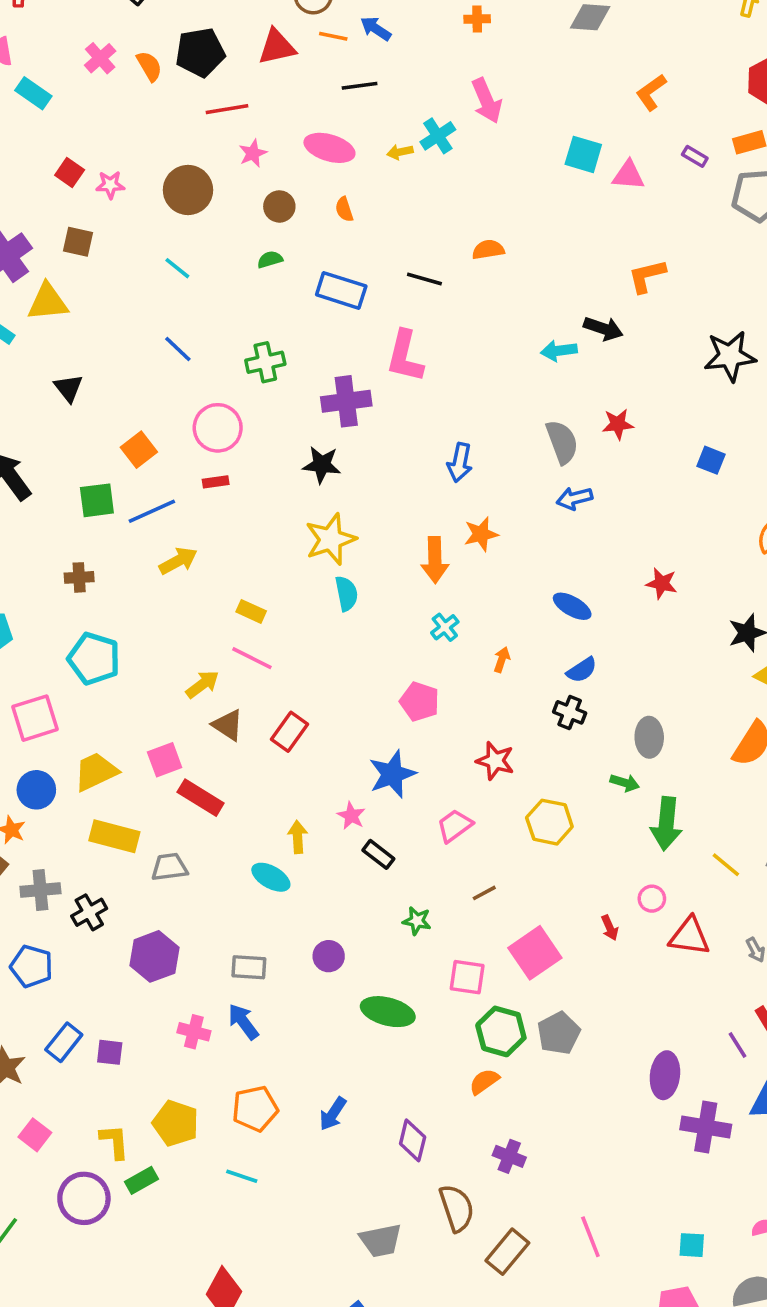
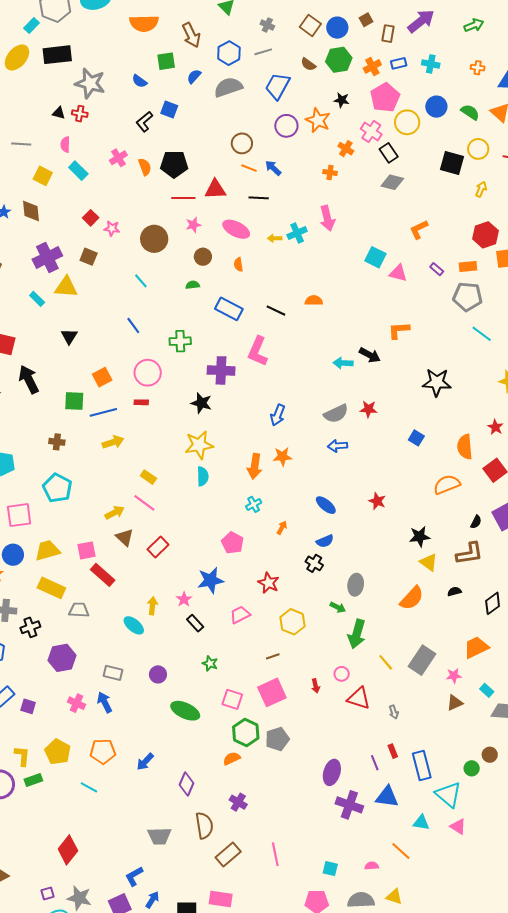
red triangle: (277, 47) -> (215, 189), moved
gray semicircle: (562, 442) -> (336, 414), turned 75
brown line: (484, 893) -> (273, 656), moved

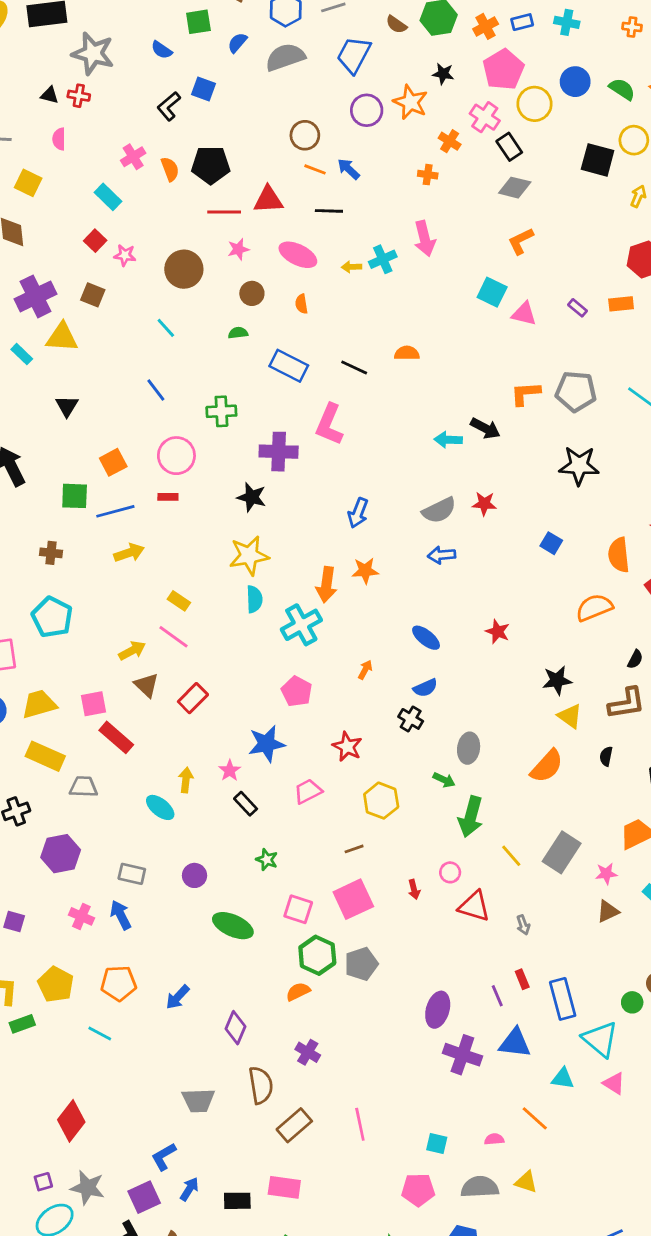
cyan rectangle: (78, 171) -> (108, 197), moved
orange L-shape: (419, 230) -> (521, 241), moved
gray pentagon: (468, 297) -> (576, 391), moved
cyan cross: (254, 504) -> (301, 625), moved, size x1.8
black semicircle: (454, 591) -> (606, 756), turned -64

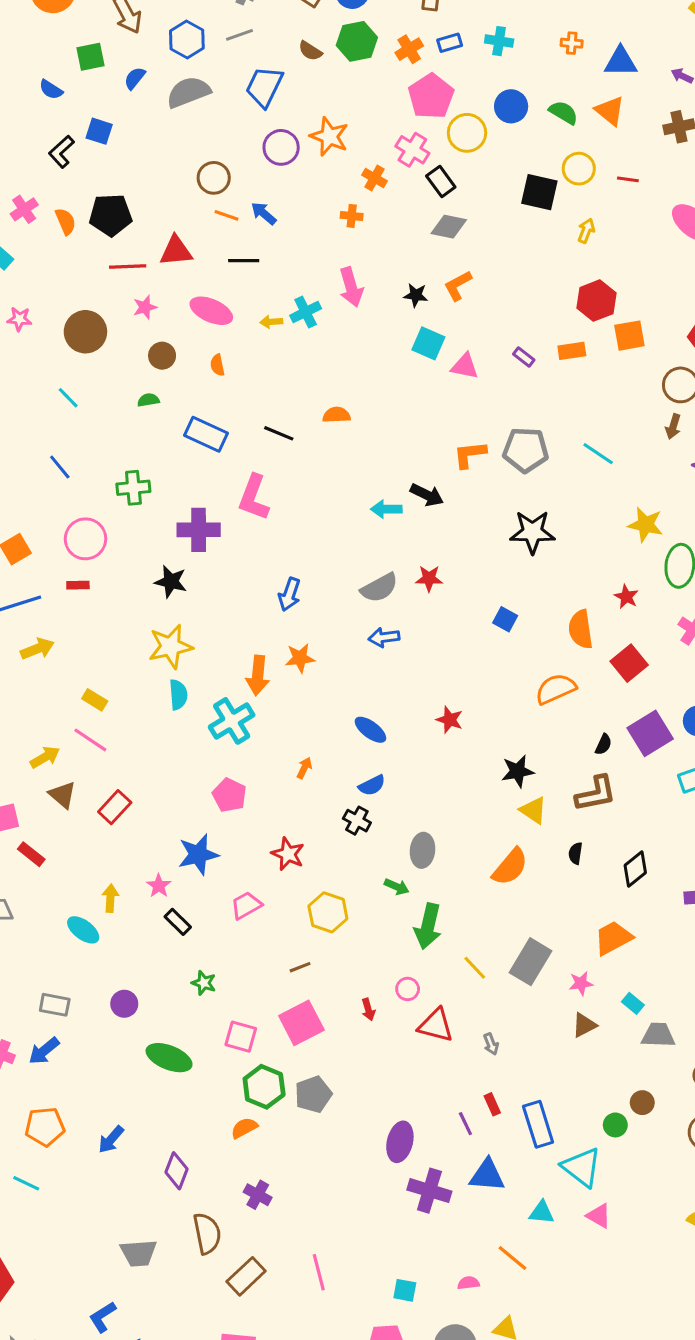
black star: (443, 74) -> (416, 295), moved
red rectangle: (116, 737) -> (31, 854), size x0.7
blue arrow: (121, 915) -> (44, 1051), turned -100

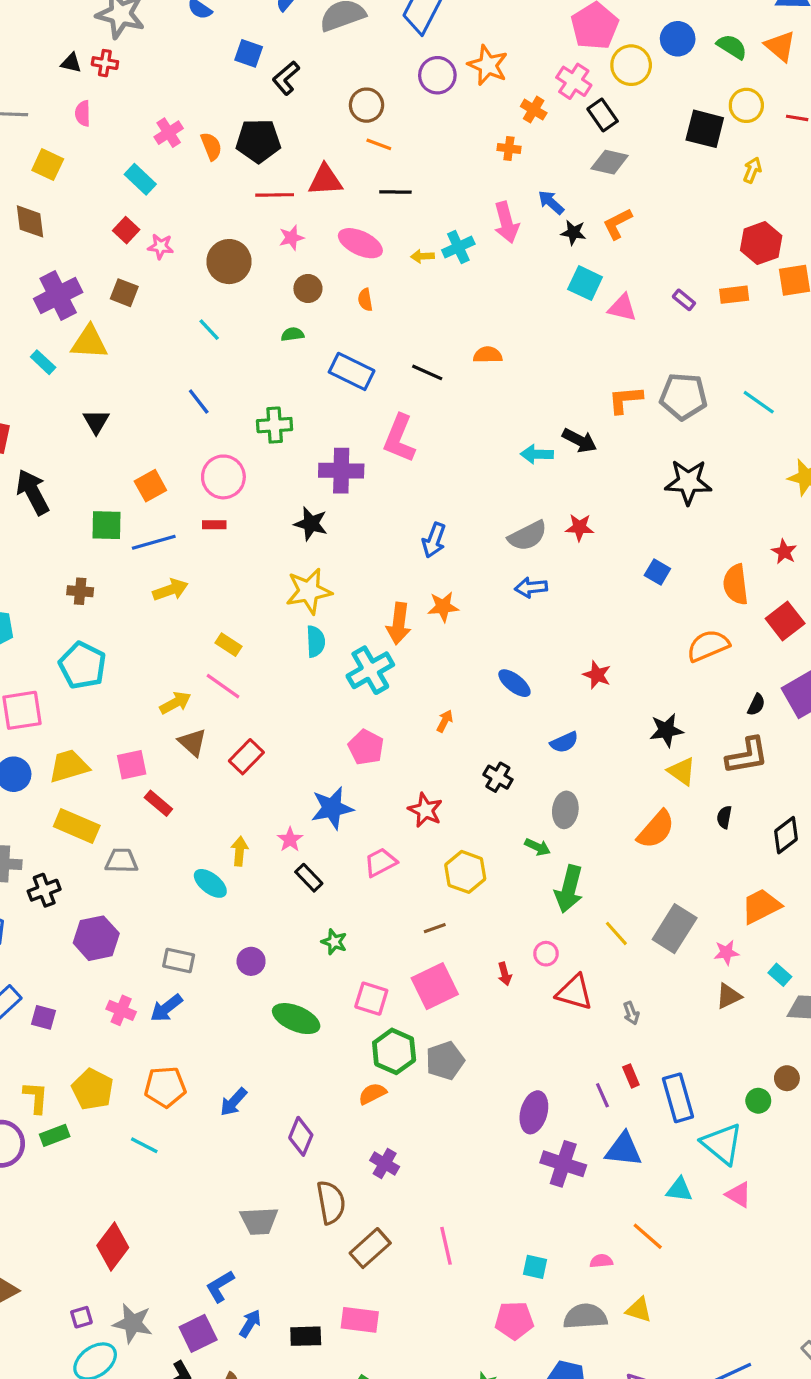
black L-shape: (61, 152) -> (286, 78), moved
blue arrow: (264, 213) -> (551, 202), moved
blue semicircle: (372, 785) -> (564, 742), moved

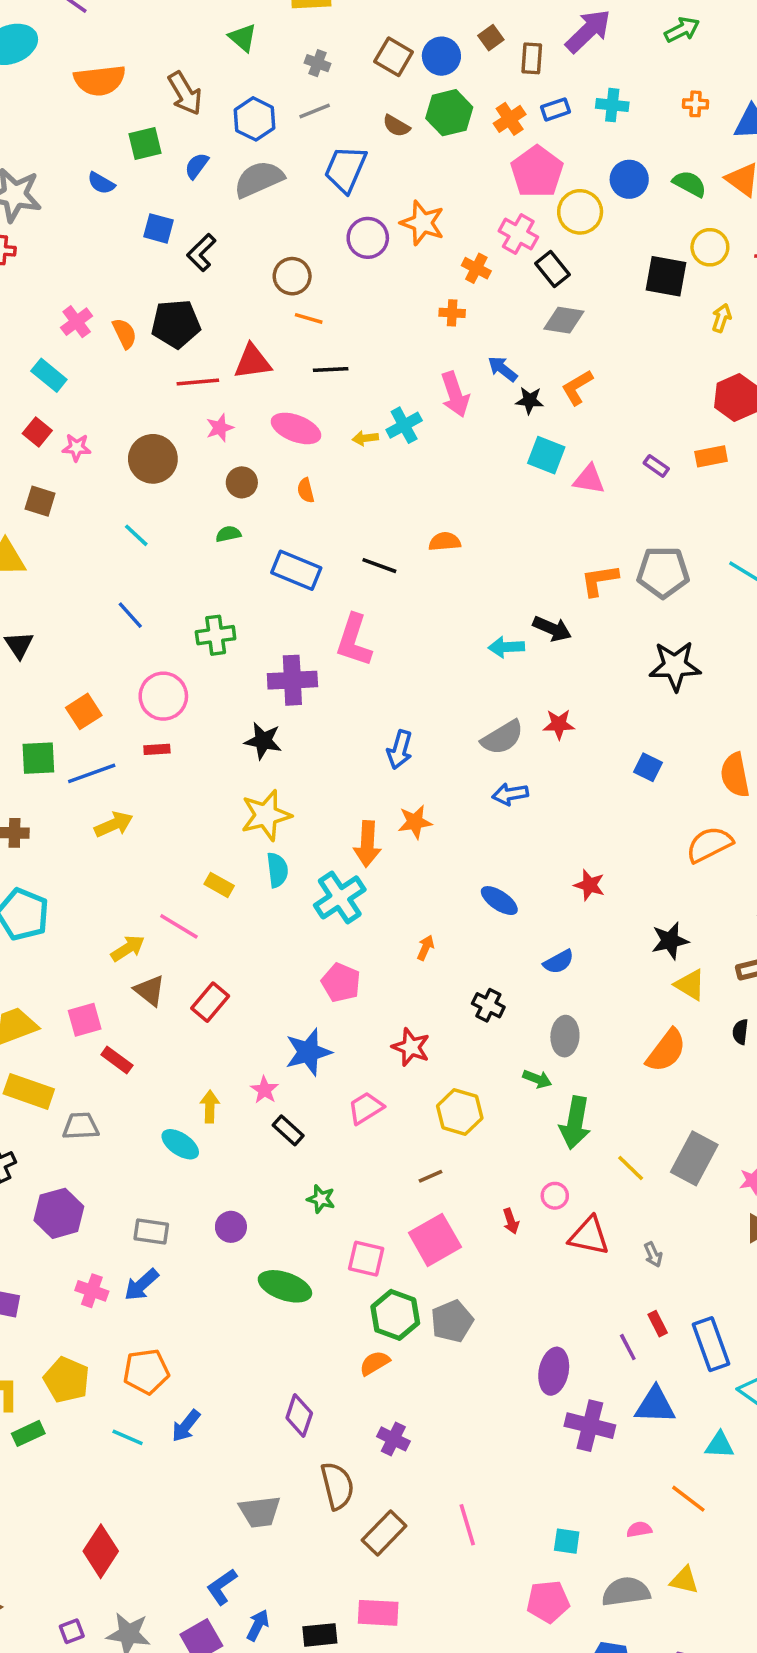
yellow rectangle: (229, 645) -> (219, 885), moved
blue arrow: (234, 1102) -> (186, 1426), moved

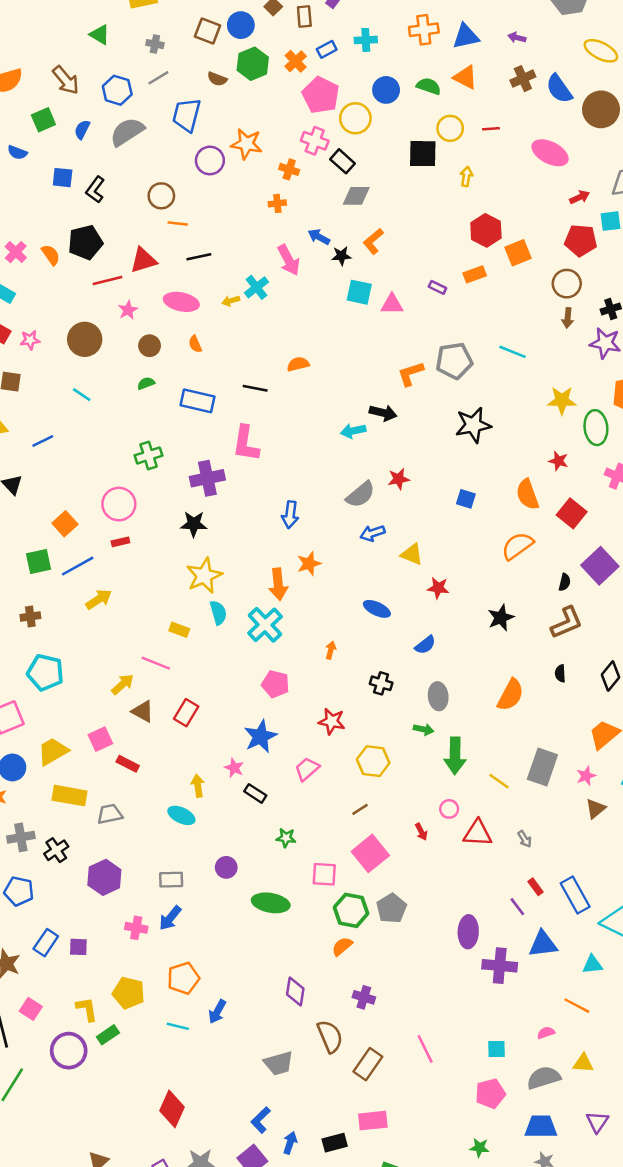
orange cross: (695, 104) -> (424, 30), size x1.6
blue line: (130, 615) -> (43, 441), moved, turned -65
yellow triangle: (690, 985) -> (412, 554), moved

